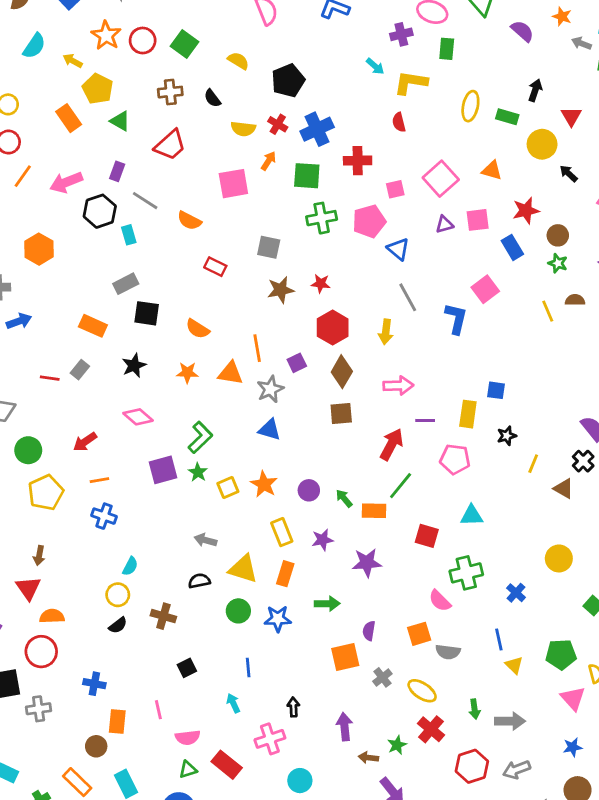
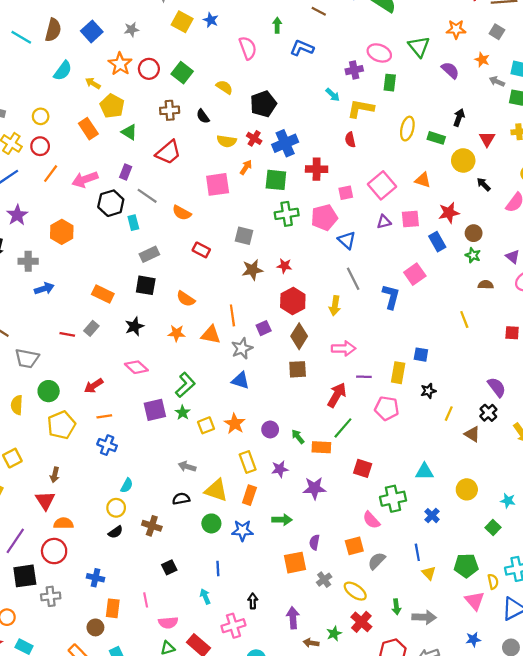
gray rectangle: (126, 284) -> (149, 254), moved
yellow line: (548, 311) -> (464, 319), moved
cyan triangle: (472, 516) -> (424, 472), moved
gray semicircle: (448, 652) -> (377, 561), turned 126

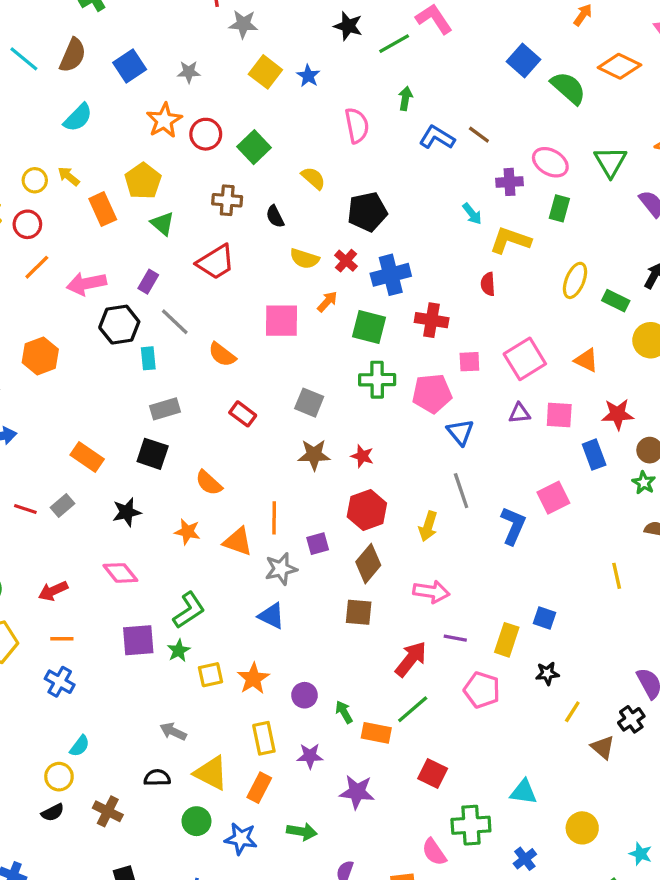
brown line: (319, 11) -> (479, 135), moved
yellow arrow: (93, 83) -> (69, 176), moved

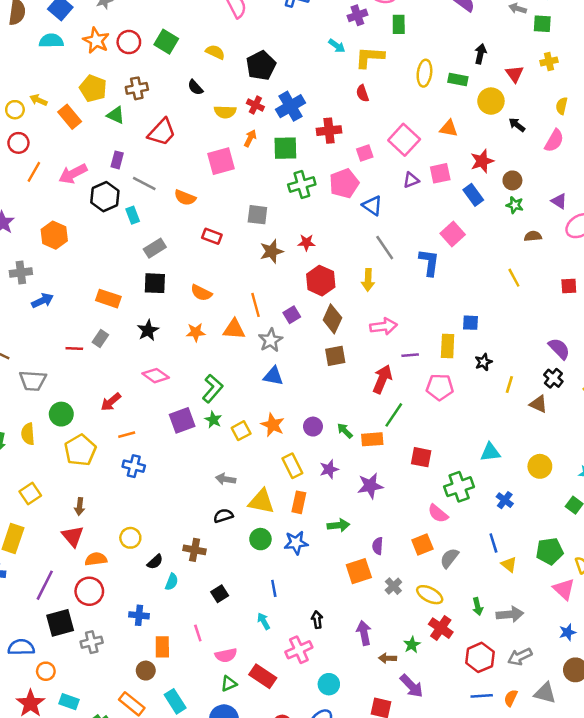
cyan semicircle: (78, 118) -> (51, 41), moved, turned -120
brown cross: (227, 200) -> (137, 88), moved
cyan semicircle: (80, 746) -> (172, 582), moved
yellow circle: (59, 777) -> (130, 538), moved

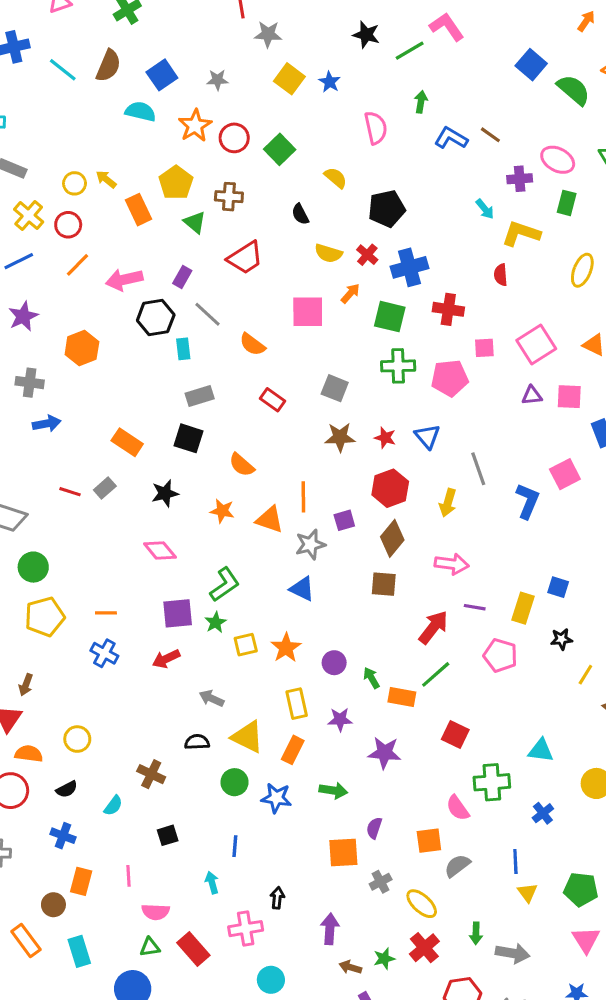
blue triangle: (372, 206) -> (427, 436), moved
red arrow: (111, 402) -> (166, 659), moved
black semicircle: (155, 562) -> (67, 789), moved

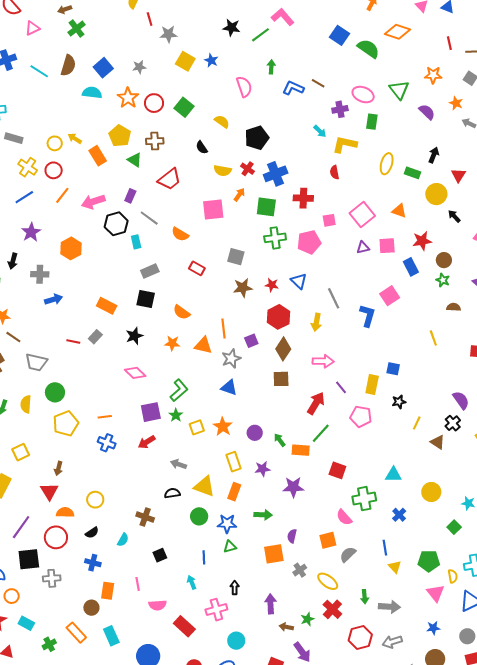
purple line: (475, 607) -> (341, 387), turned 48
green triangle: (150, 947) -> (230, 547), moved

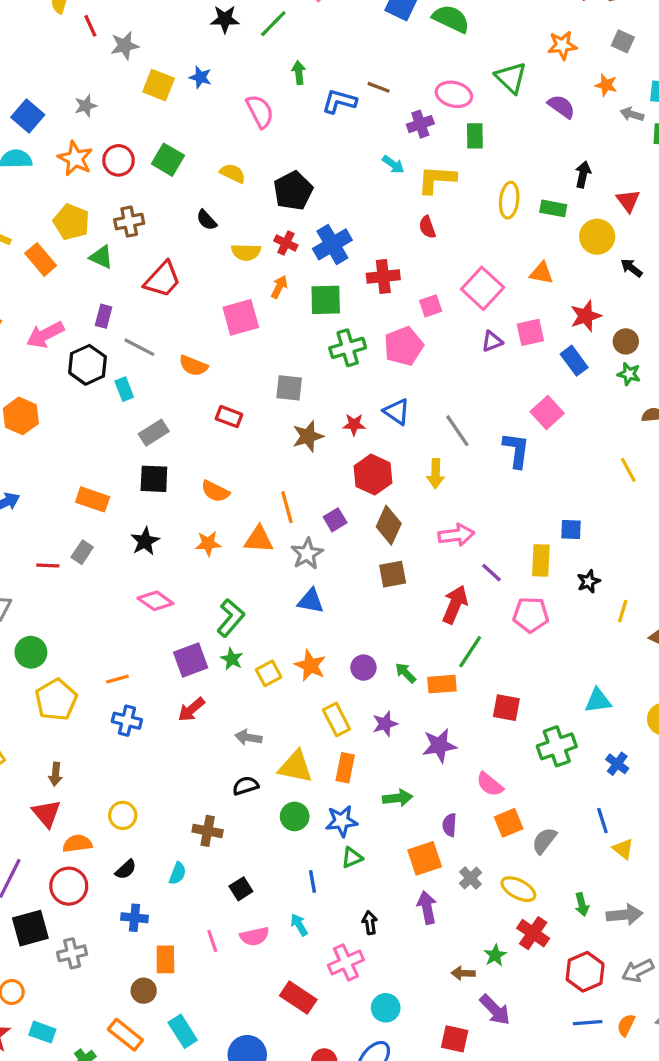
pink semicircle: (344, 517) -> (490, 784), moved
purple arrow: (271, 604) -> (427, 908), moved
pink semicircle: (157, 605) -> (255, 936), moved

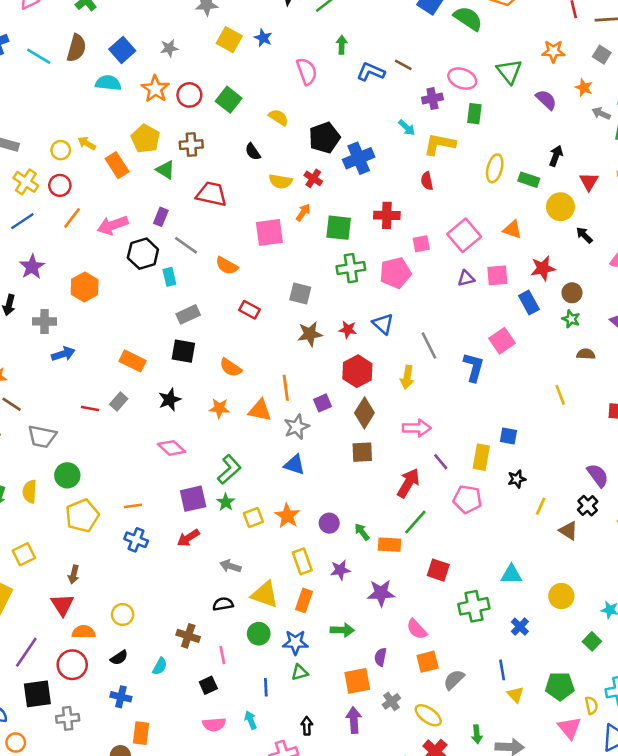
blue cross: (332, 244) -> (359, 158), moved
red trapezoid: (162, 279) -> (211, 194), turned -128
pink line: (212, 941) -> (222, 655), moved

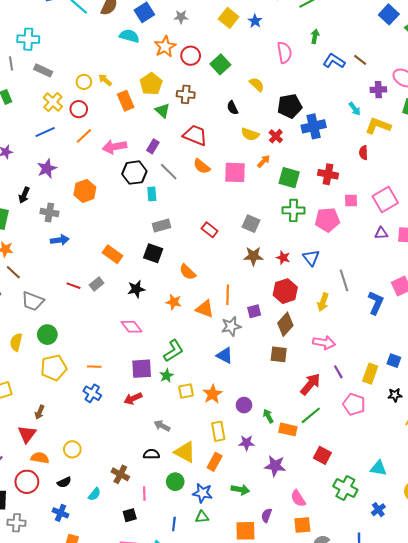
orange semicircle: (227, 266) -> (202, 166), moved
green cross: (474, 606) -> (345, 488), turned 30

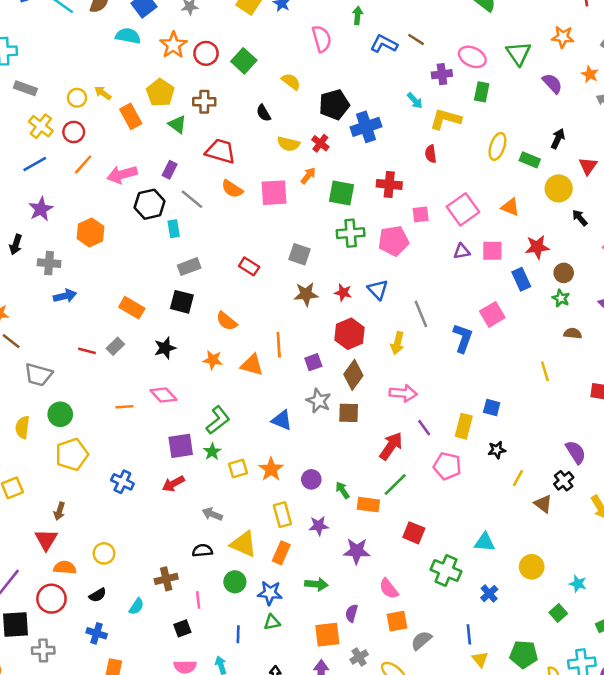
gray star: (231, 326) -> (319, 401), moved, turned -30
orange line: (94, 367) -> (124, 407), moved
brown cross: (120, 474) -> (166, 579), turned -36

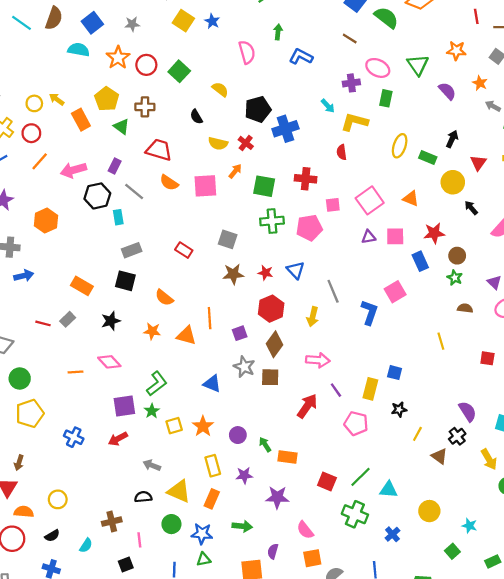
brown line: (416, 39) -> (350, 39), moved
green line: (395, 484) -> (361, 477), moved

